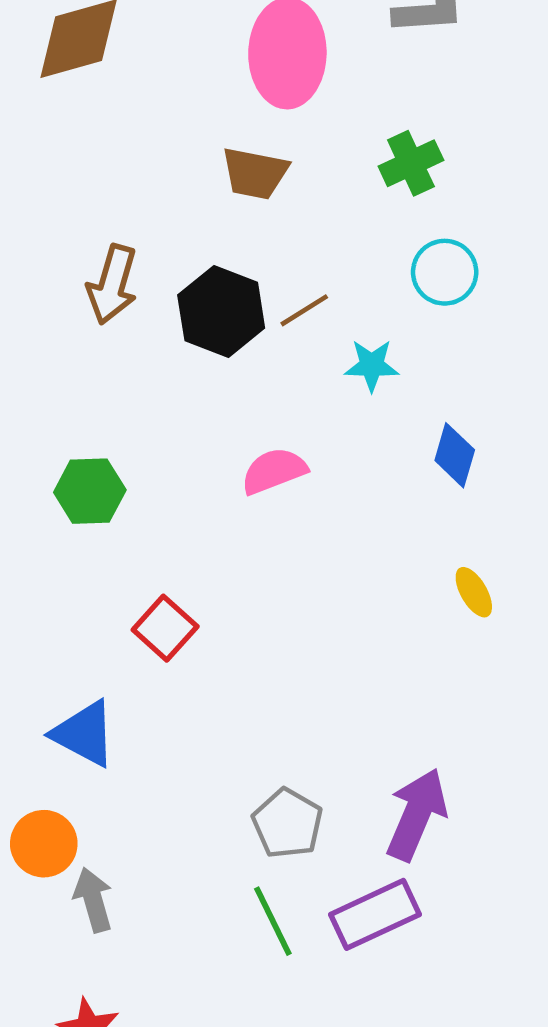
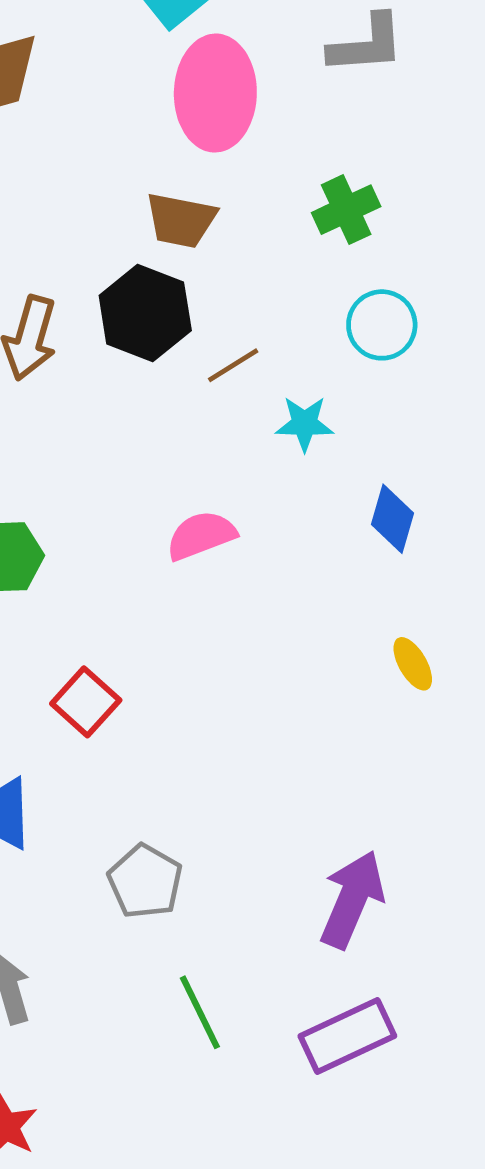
black hexagon: (221, 311) -> (145, 313), moved
gray pentagon: (287, 823) -> (145, 881), moved
purple rectangle: (375, 914) -> (347, 1036), moved

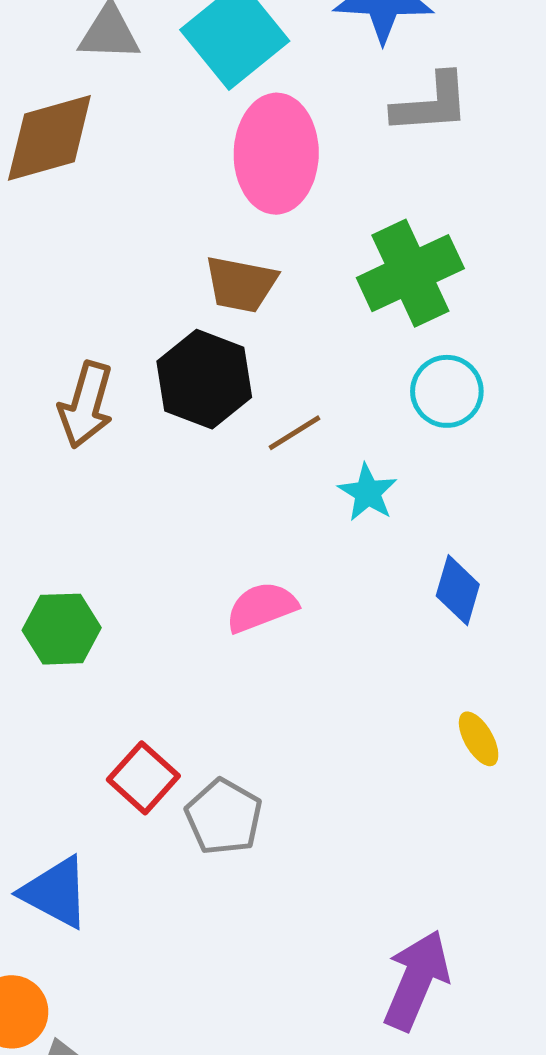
green cross: (346, 210) -> (410, 273), size x1.5
cyan star: (305, 424) -> (368, 493), turned 30
gray pentagon: (145, 881) -> (224, 817), moved

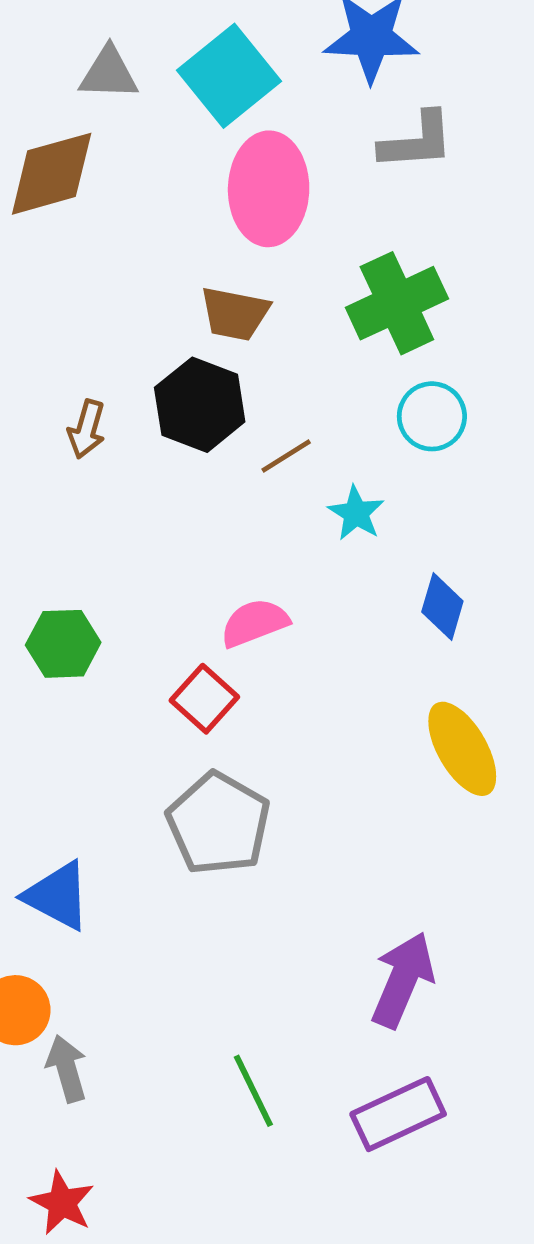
brown arrow: (86, 405) -> (87, 429), size x0.7
yellow ellipse: (479, 739) -> (462, 749), size x1.8
red square: (143, 778) -> (204, 699), moved
gray pentagon: (224, 817) -> (218, 824), size x1.4

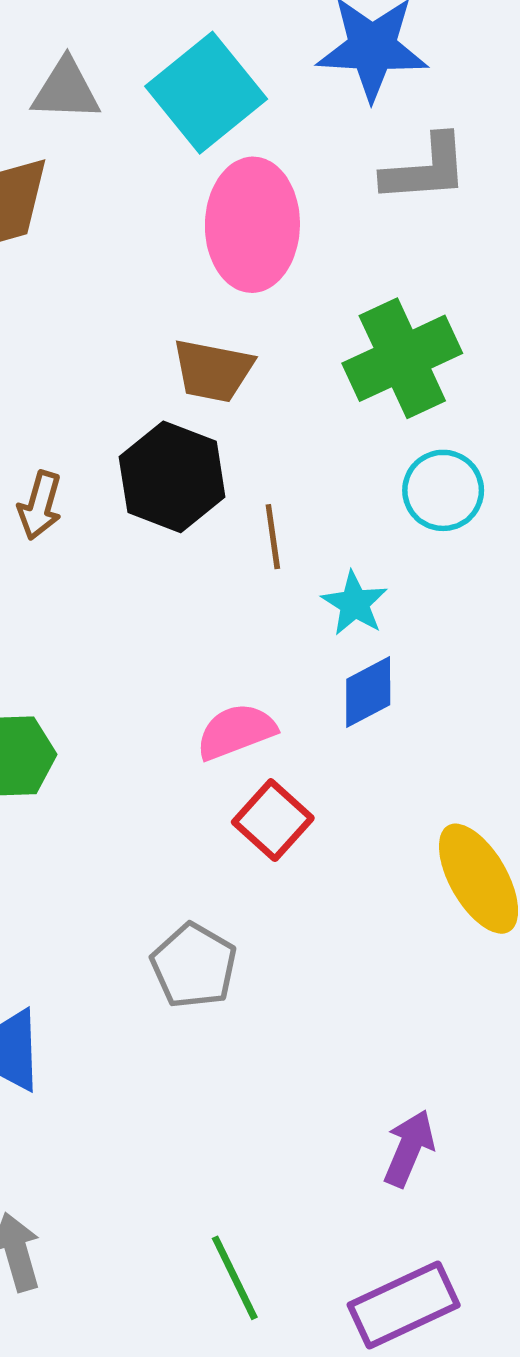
brown line: (286, 456) -> (273, 537), turned -66
blue diamond: (442, 607) -> (368, 692), moved, turned 46
red square: (204, 699) -> (273, 820), moved
gray pentagon: (218, 824) -> (194, 966), size x0.7
purple arrow: (403, 980) -> (409, 1148), size x0.7

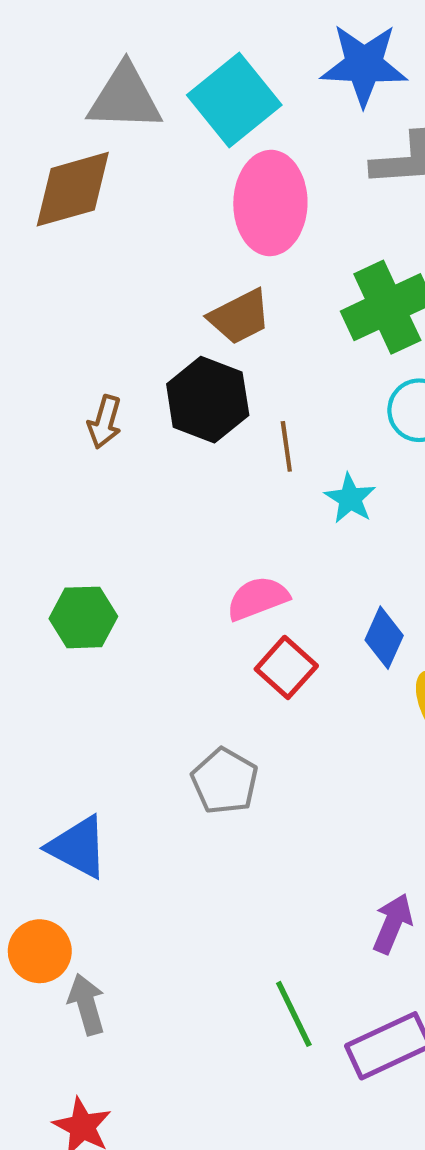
gray triangle: (66, 90) -> (125, 98), size x1.4
brown trapezoid: (213, 371) -> (240, 317), turned -38
blue diamond: (368, 692) -> (384, 638), moved, turned -38
green line: (235, 1278) -> (294, 1014), moved

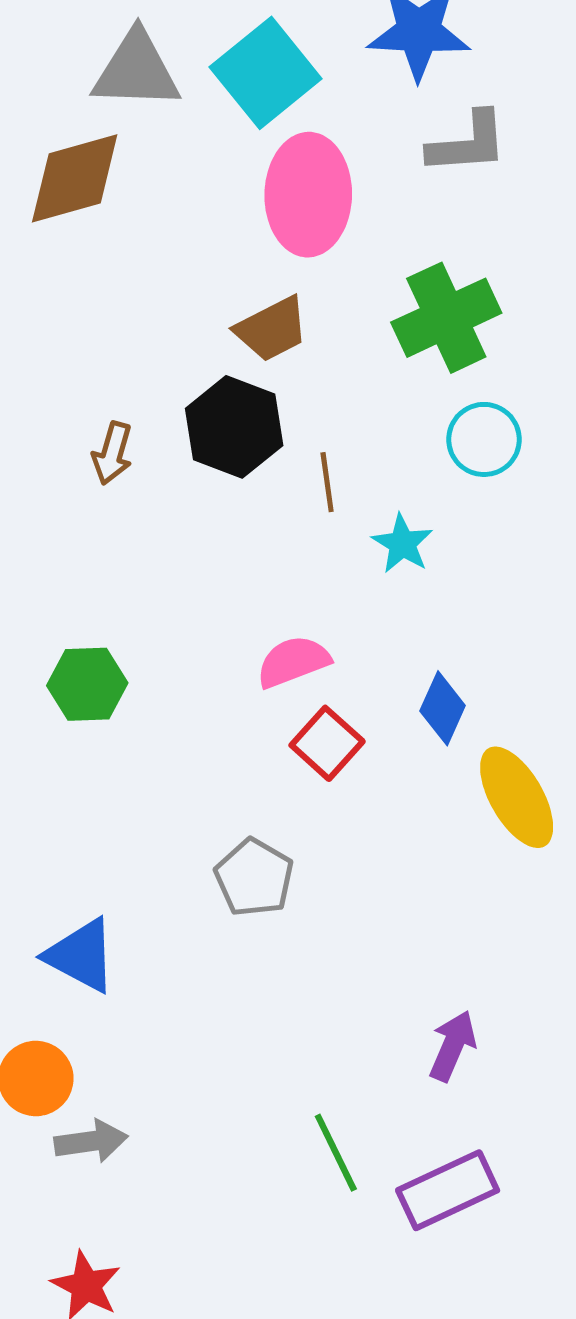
gray arrow: (87, 1004) -> (91, 1141), turned 98

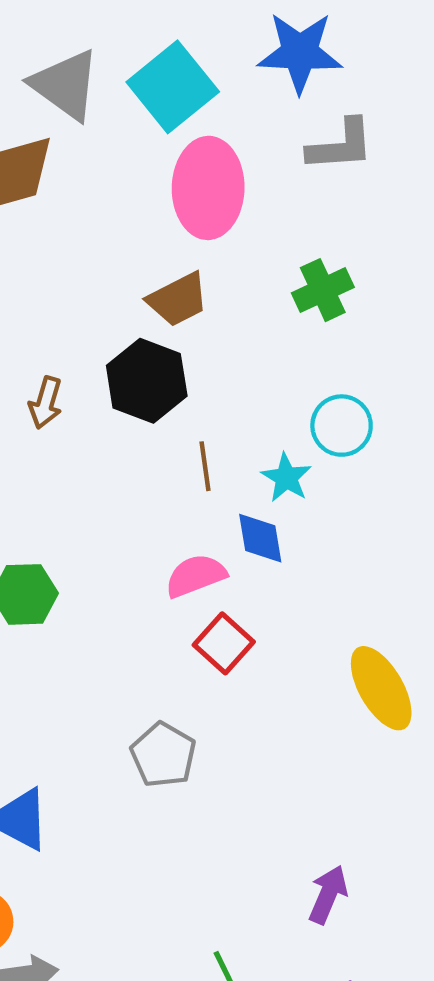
gray triangle: (136, 70) -> (65, 85), turned 34
green cross: (446, 318) -> (323, 290), size x0.7
cyan circle: (484, 439) -> (342, 426), moved
brown line: (327, 482) -> (205, 466), moved
blue diamond: (443, 708) -> (260, 538), moved, turned -34

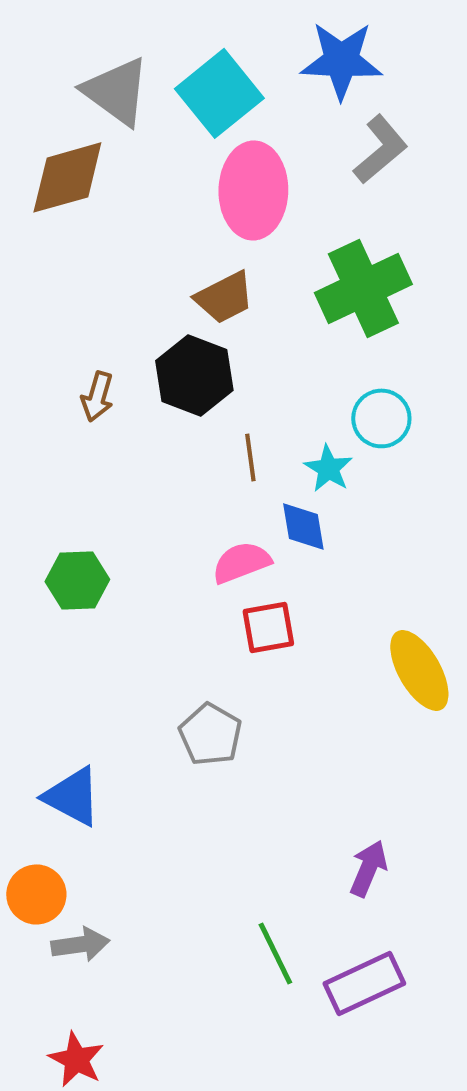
gray L-shape: (341, 145) -> (380, 149), turned -36
green cross: (323, 290) -> (363, 288), size x1.6
red square: (224, 643) -> (268, 627), turned 38

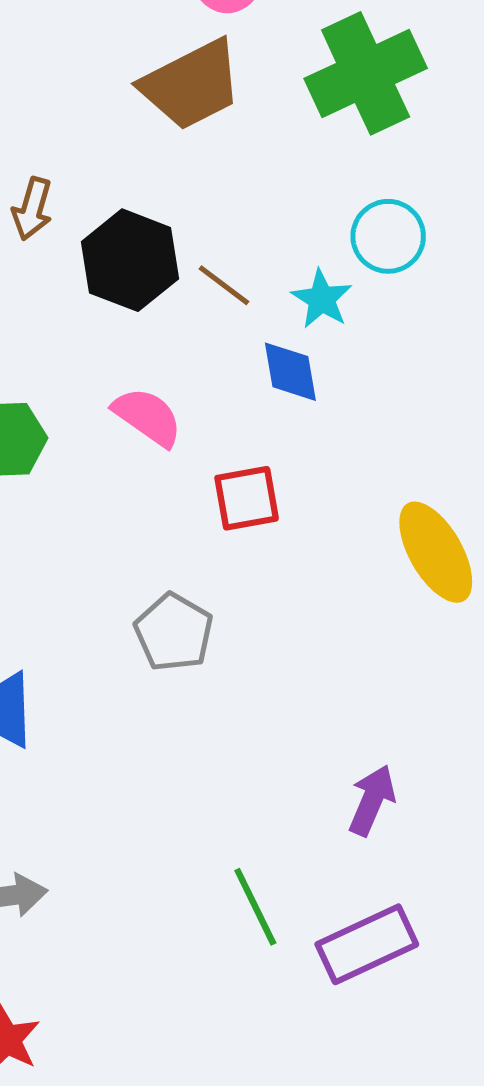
brown trapezoid: (224, 297) -> (191, 85), size x1.4
black hexagon: (194, 375) -> (130, 260), moved
brown line: (250, 457) -> (224, 285), turned -45
pink semicircle: (241, 562) -> (148, 417), moved, turned 56

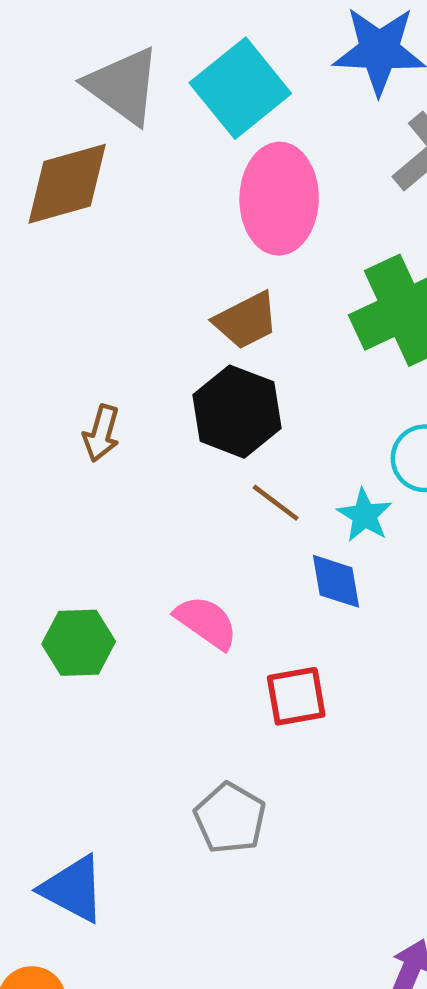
brown trapezoid: (191, 85) -> (246, 320), size x0.7
black hexagon: (130, 260) -> (237, 412), moved

